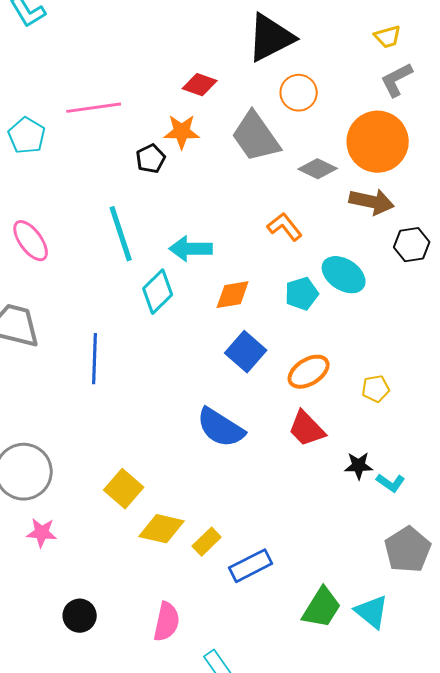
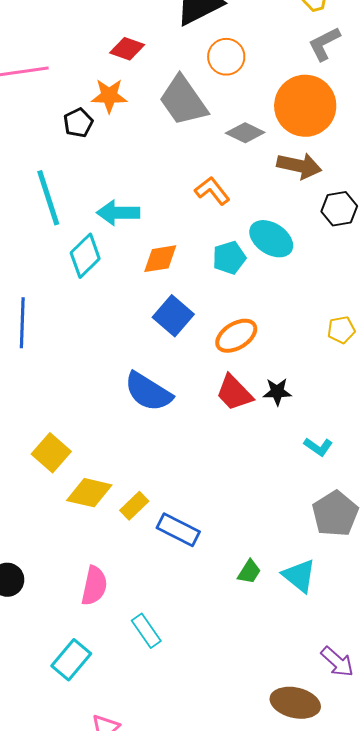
yellow pentagon: (376, 389) -> (341, 330), moved
black star: (359, 466) -> (277, 392), moved
blue rectangle: (251, 566) -> (178, 530), turned 54
green trapezoid: (322, 608) -> (249, 572), size x0.6

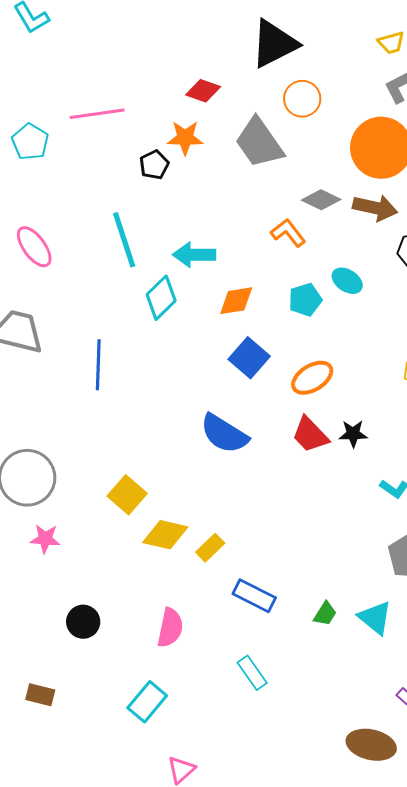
gray diamond: (245, 133) -> (321, 200), moved
cyan ellipse: (271, 239) -> (347, 281), size x0.7
blue rectangle: (178, 530) -> (254, 596), moved
cyan rectangle: (146, 631) -> (252, 673), moved

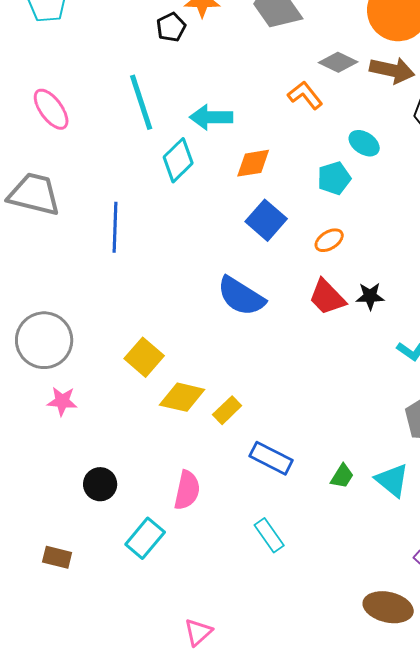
cyan pentagon: (305, 300) -> (334, 178), moved
orange ellipse: (312, 378) -> (329, 240), size x0.7
cyan rectangle: (147, 702) -> (145, 538), moved

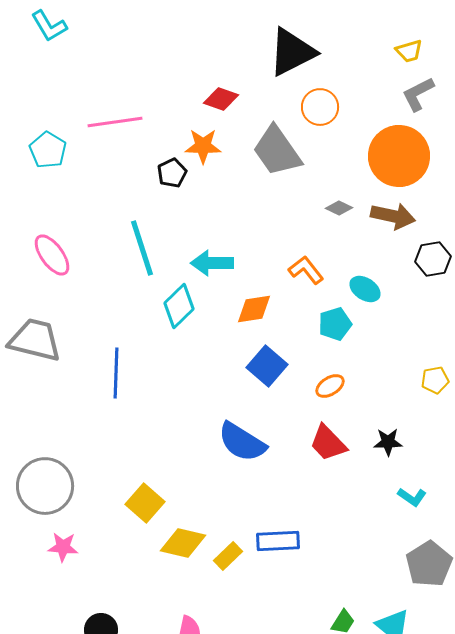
gray diamond: (338, 62) -> (339, 208), size x0.7
orange L-shape: (305, 95) -> (306, 270), moved
black star: (370, 296) -> (388, 442), moved
blue rectangle: (271, 458) -> (278, 541), moved, turned -30

